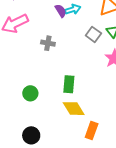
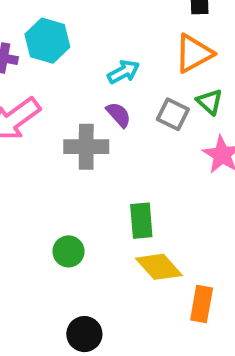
purple semicircle: (61, 11) -> (119, 115), moved
gray cross: (48, 43) -> (86, 147), size x1.5

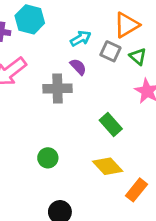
gray square: (173, 114) -> (110, 51), moved
green rectangle: (141, 221) -> (111, 125), moved, turned -35
orange rectangle: (202, 304) -> (137, 190), turned 30

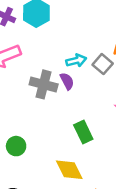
cyan arrow: (81, 38) -> (76, 61), moved
purple semicircle: (78, 67) -> (67, 81), moved

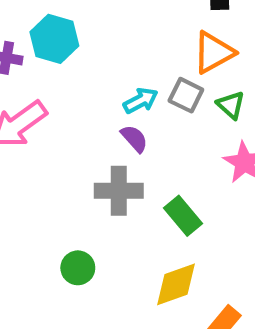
gray cross: (44, 84) -> (119, 191), moved
yellow diamond: (69, 170) -> (176, 284), turned -68

